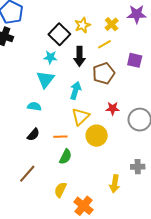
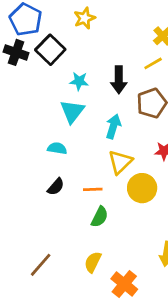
yellow star: (82, 25) -> (85, 18), moved
black square: (59, 34) -> (50, 50), moved
brown line: (27, 174) -> (41, 265), moved

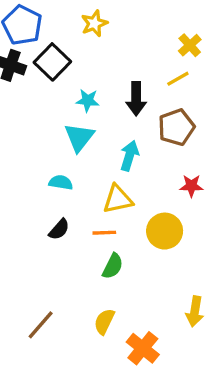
yellow triangle: (120, 162) -> (118, 199), moved, turned 32

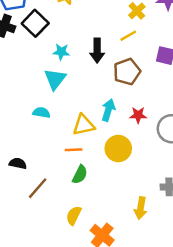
cyan arrow: (129, 156) -> (108, 110), moved
black semicircle: (59, 229) -> (18, 163), moved, turned -119
brown line: (41, 325) -> (38, 188), moved

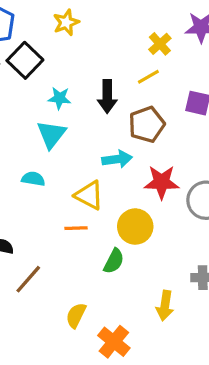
cyan arrow: (108, 110) -> (117, 159), moved, turned 65
red star: (138, 115) -> (162, 182), size x1.5
yellow triangle: (84, 125) -> (89, 195), turned 40
green semicircle: (80, 175) -> (114, 261), moved

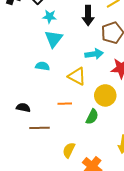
cyan star: (60, 98) -> (50, 17), moved
orange line: (76, 228) -> (65, 104), moved
brown line: (28, 279) -> (39, 128), turned 48

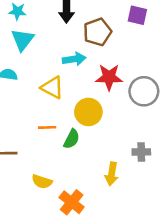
orange line: (65, 104) -> (47, 127), moved
yellow semicircle: (69, 150) -> (42, 182), turned -98

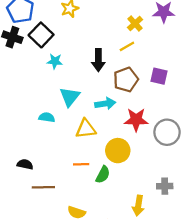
purple square: (137, 15) -> (159, 76), moved
cyan triangle: (23, 40) -> (70, 97), moved
yellow triangle: (52, 87) -> (86, 129), turned -35

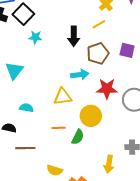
cyan triangle: (70, 97) -> (14, 71), moved
cyan semicircle: (47, 117) -> (26, 108), moved

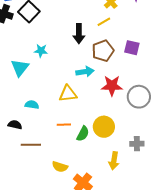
cyan star: (35, 37) -> (41, 51), moved
yellow circle: (91, 116) -> (104, 127), moved

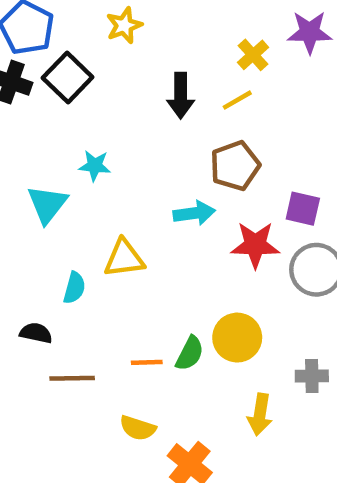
black arrow: (79, 34) -> (181, 96), moved
purple square: (132, 48) -> (303, 209), moved
yellow triangle: (68, 94) -> (124, 258), moved
cyan semicircle: (32, 105) -> (74, 288), turned 96
orange line: (64, 125) -> (147, 362), moved

